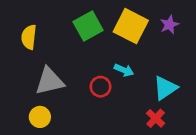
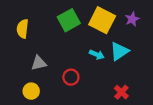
gray triangle: (50, 81) -> (39, 63), size x0.7
red circle: (100, 87) -> (71, 77), moved
cyan triangle: (165, 88) -> (119, 51), moved

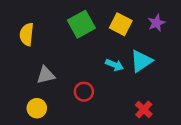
yellow square: (102, 20) -> (121, 24), size x0.7

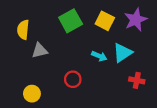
purple star: (156, 23) -> (136, 20), size x1.5
gray triangle: (46, 75) -> (40, 51), moved
red cross: (144, 109) -> (137, 80), moved, turned -32

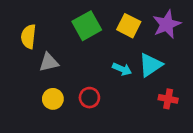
yellow circle: (32, 94) -> (53, 99), moved

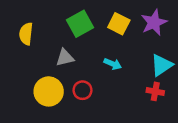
gray triangle: (49, 62) -> (65, 58), moved
cyan triangle: (150, 65) -> (162, 65), moved
yellow circle: (53, 99) -> (49, 91), size x1.5

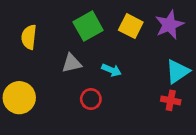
cyan arrow: (113, 64) -> (112, 70), moved
yellow circle: (49, 91) -> (19, 98), moved

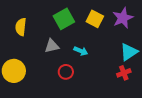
red cross: (171, 100) -> (124, 73), turned -32

